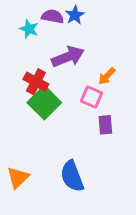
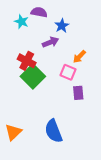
blue star: (75, 15) -> (62, 26), moved
purple arrow: (68, 57) -> (50, 42), size x0.7

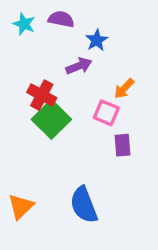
cyan star: (22, 22) -> (24, 24), moved

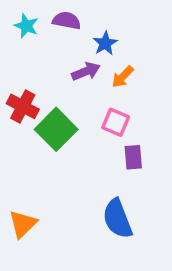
orange arrow: (124, 89) -> (123, 77), moved
red cross: (42, 95) -> (23, 106), moved
blue semicircle: (84, 205) -> (117, 219), moved

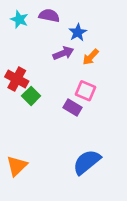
green square: (56, 129) -> (31, 96), moved, size x0.6
purple rectangle: (133, 157) -> (72, 108), moved, turned -54
blue semicircle: (117, 219) -> (87, 162), turned 72

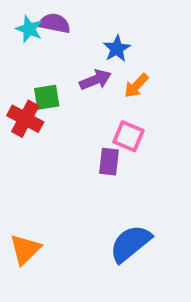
purple semicircle: (49, 16) -> (54, 23), moved
green square: (31, 96) -> (47, 97), moved, turned 36
purple rectangle: (72, 108) -> (109, 162), turned 66

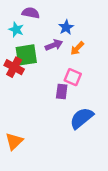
cyan star: (29, 29) -> (16, 30), moved
green square: (47, 97) -> (26, 55), size x1.5
blue semicircle: (130, 243) -> (82, 118), moved

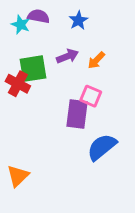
blue star: (66, 27) -> (78, 20), moved
cyan star: (16, 30) -> (21, 25), moved
purple rectangle: (62, 92) -> (77, 114), size x1.5

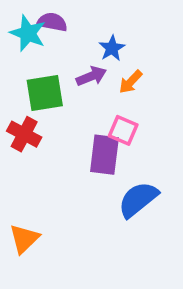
blue star: (78, 20) -> (112, 48), moved
cyan star: (21, 25) -> (28, 33), size x1.4
red cross: (18, 84) -> (24, 134), moved

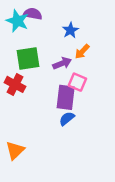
purple arrow: (91, 76) -> (62, 63), moved
blue semicircle: (138, 199) -> (67, 119), moved, size x0.6

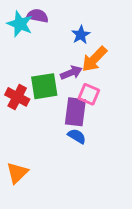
orange arrow: (82, 51) -> (94, 59), size x1.5
green square: (28, 59) -> (44, 86), moved
blue semicircle: (67, 119) -> (77, 136), turned 70

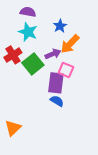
cyan star: (20, 24) -> (28, 32), moved
green square: (44, 86) -> (33, 64), turned -30
red cross: (17, 97) -> (13, 55), moved, turned 30

